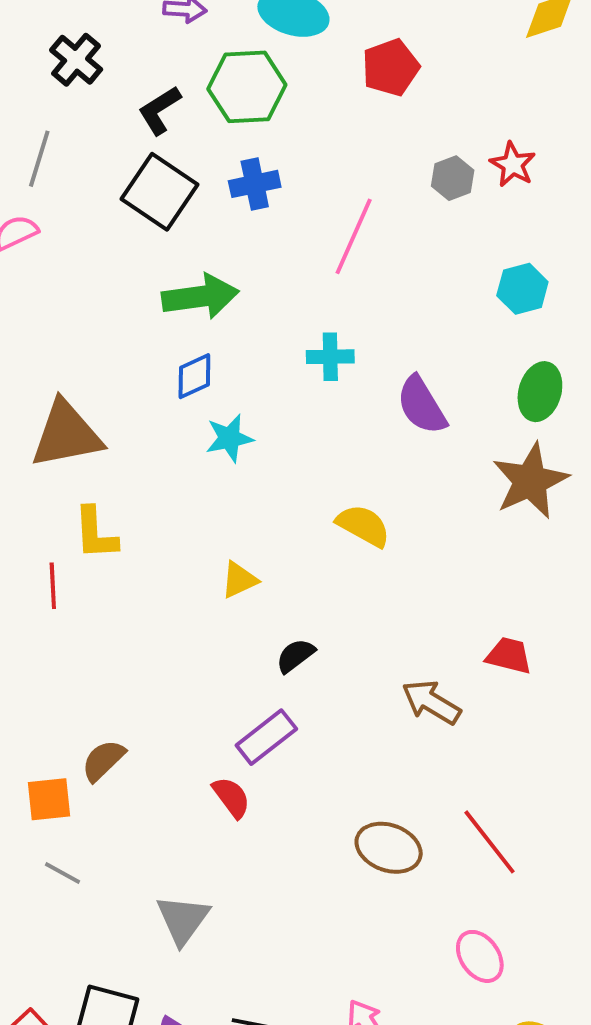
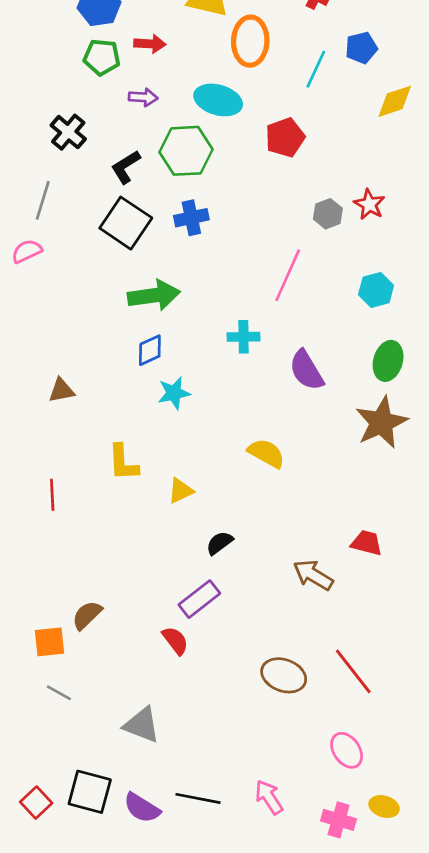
pink line: (354, 236) -> (288, 275), moved
brown triangle: (66, 434) -> (62, 390), size x0.5
yellow L-shape: (95, 533) -> (123, 463), moved
gray triangle: (183, 920) -> (142, 725), turned -45

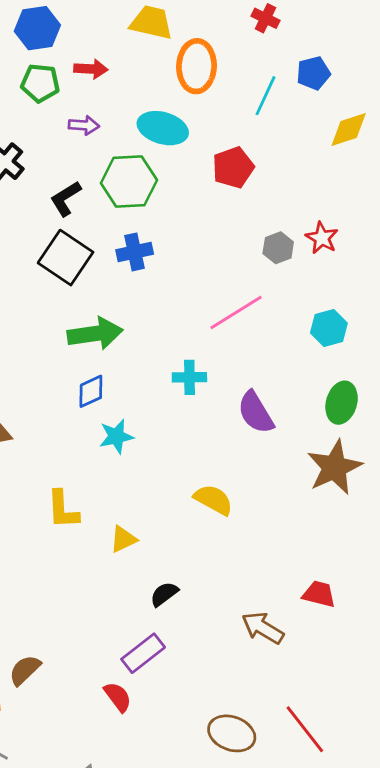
pink line: (288, 275) -> (236, 313), turned 34

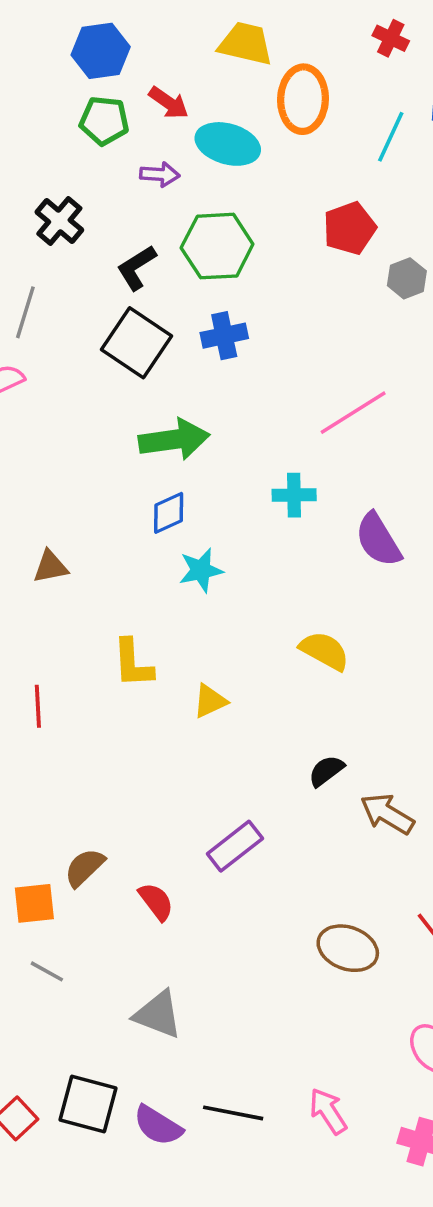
red arrow: (91, 69) -> (169, 103), turned 32
cyan ellipse: (163, 128) -> (228, 144), moved
gray hexagon: (278, 248) -> (407, 278), moved
black semicircle: (164, 594) -> (326, 771), moved
red semicircle: (118, 697) -> (156, 902), moved

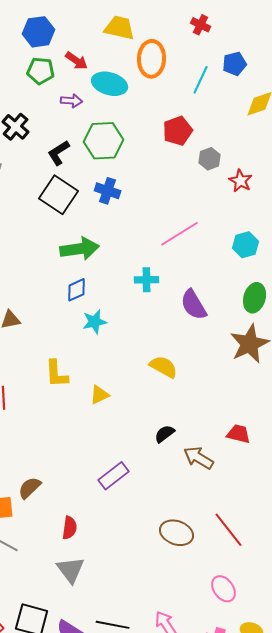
blue cross: (224, 336) -> (108, 191), turned 30
red semicircle: (156, 902) -> (70, 528), moved, turned 45
gray triangle: (158, 1014) -> (71, 570), turned 32

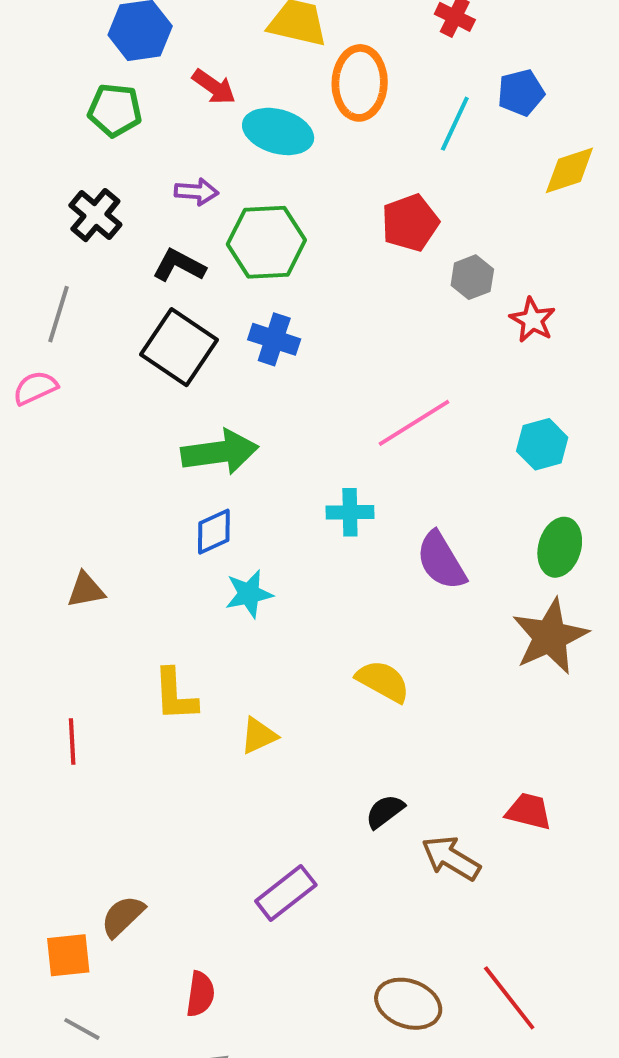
green pentagon: (41, 71) -> (115, 110), moved
purple arrow: (72, 101) -> (196, 192), moved
black L-shape: (59, 153) -> (179, 266), turned 60

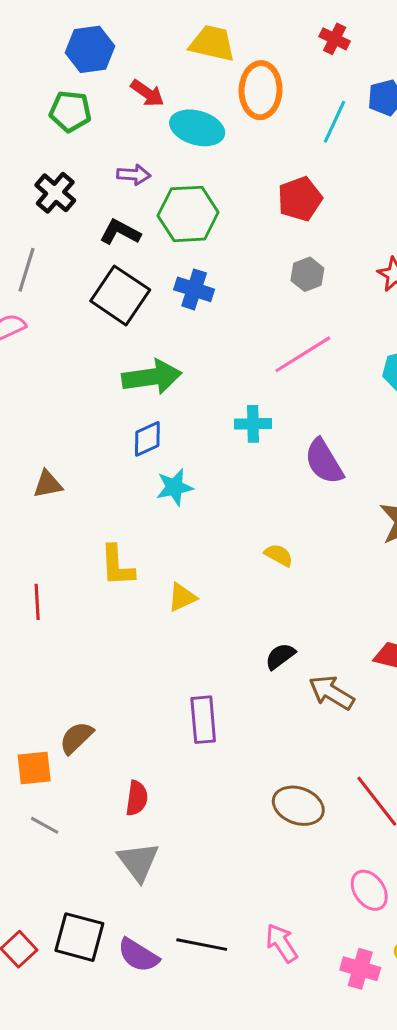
gray hexagon: (472, 277) -> (307, 274), moved
yellow semicircle: (383, 681) -> (279, 555), size x0.7
purple rectangle: (286, 893) -> (203, 720), turned -57

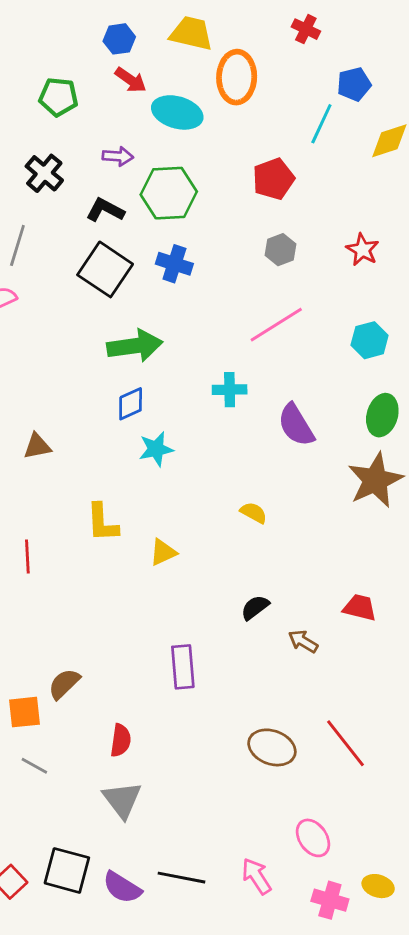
blue hexagon: (90, 49) -> (119, 39), moved, size x0.7
cyan line: (335, 122) -> (321, 124), moved
brown arrow: (332, 692) -> (303, 641), size x0.7
pink ellipse: (369, 890) -> (313, 838), moved

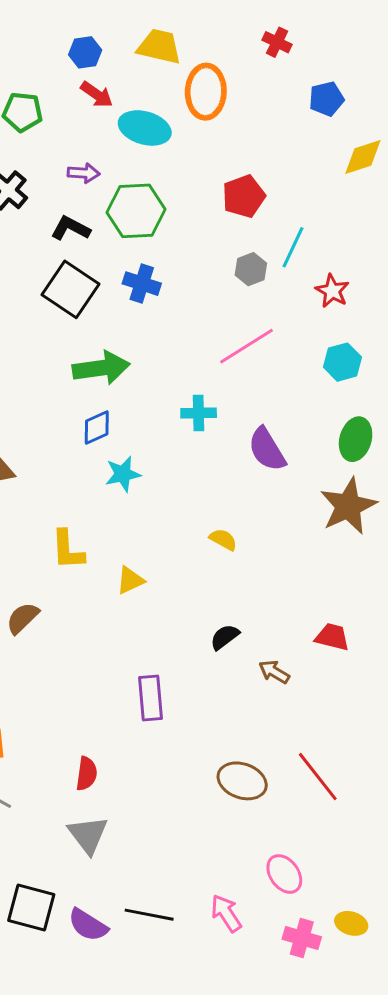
cyan line: (321, 124) -> (293, 247), moved
red star: (362, 250) -> (332, 291), moved
brown semicircle: (64, 684) -> (23, 618), moved

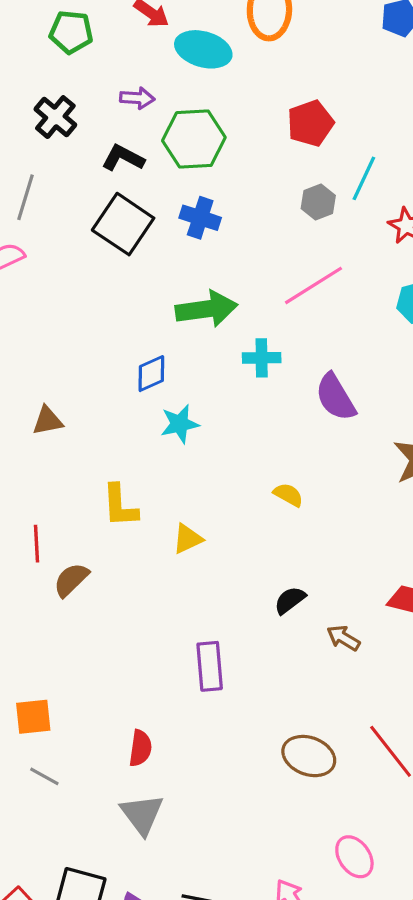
green arrow: (101, 368) -> (206, 309), moved

